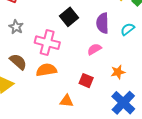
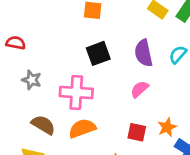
black square: (69, 17) -> (98, 53), turned 30
orange star: (118, 72) -> (167, 127), moved

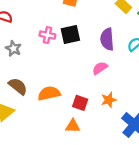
pink cross: (76, 92) -> (47, 35), moved, size x0.6
orange star: (167, 127) -> (109, 100), moved
red square: (137, 132) -> (80, 103), moved

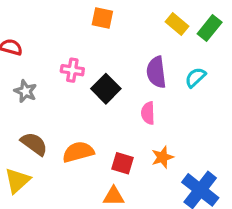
black square: (70, 34) -> (106, 89), moved, turned -30
pink semicircle: (100, 68) -> (148, 113), turned -56

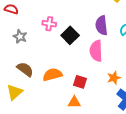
pink semicircle: (148, 113) -> (96, 51), size x1.5
orange star: (162, 157) -> (114, 78), moved

